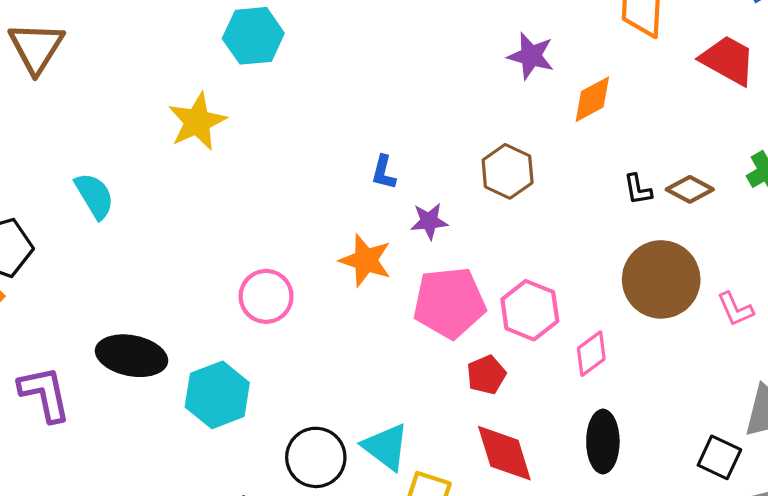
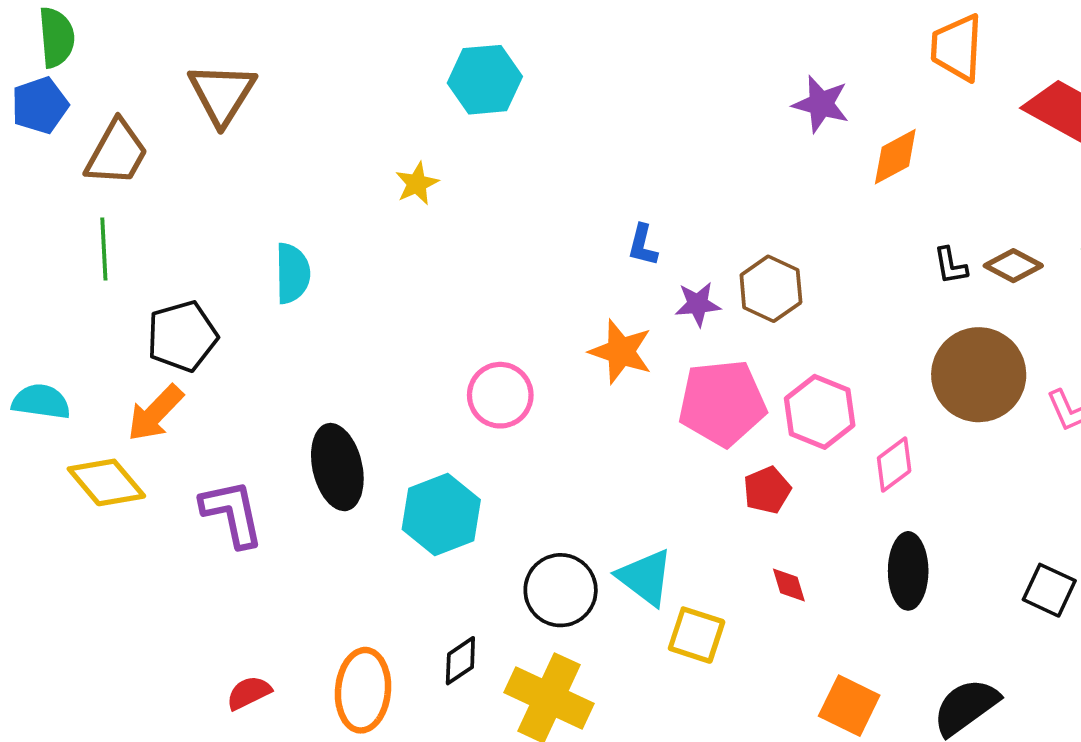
yellow star: (197, 122) -> (417, 184), size x0.6
brown hexagon: (508, 171) -> (771, 289), moved
cyan semicircle: (94, 196) -> (292, 273), turned 30
black ellipse: (132, 356) -> (337, 467), turned 66
red diamond: (504, 453) -> (789, 585), size x0.5

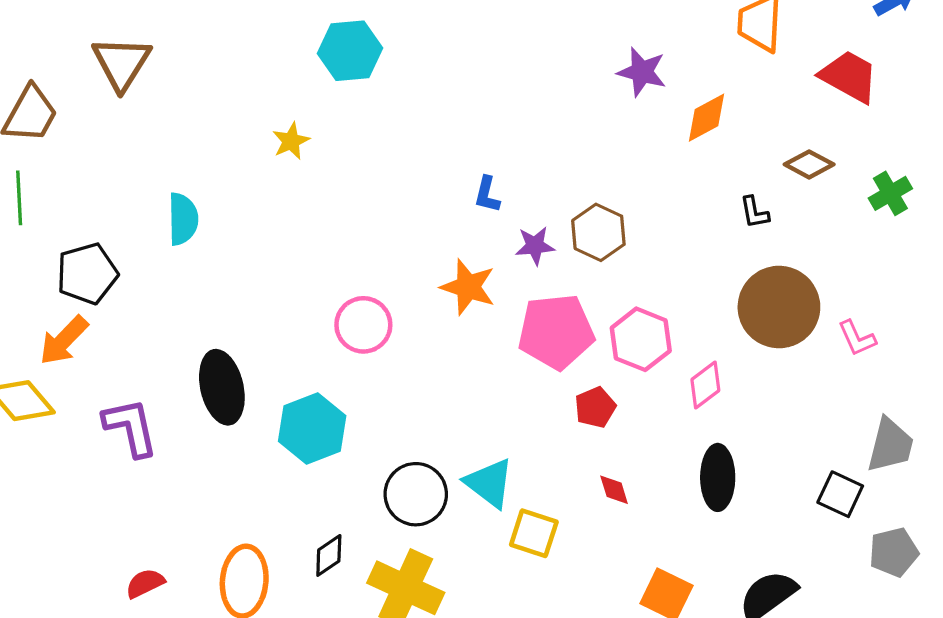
brown diamond: (1013, 266) -> (809, 164), moved

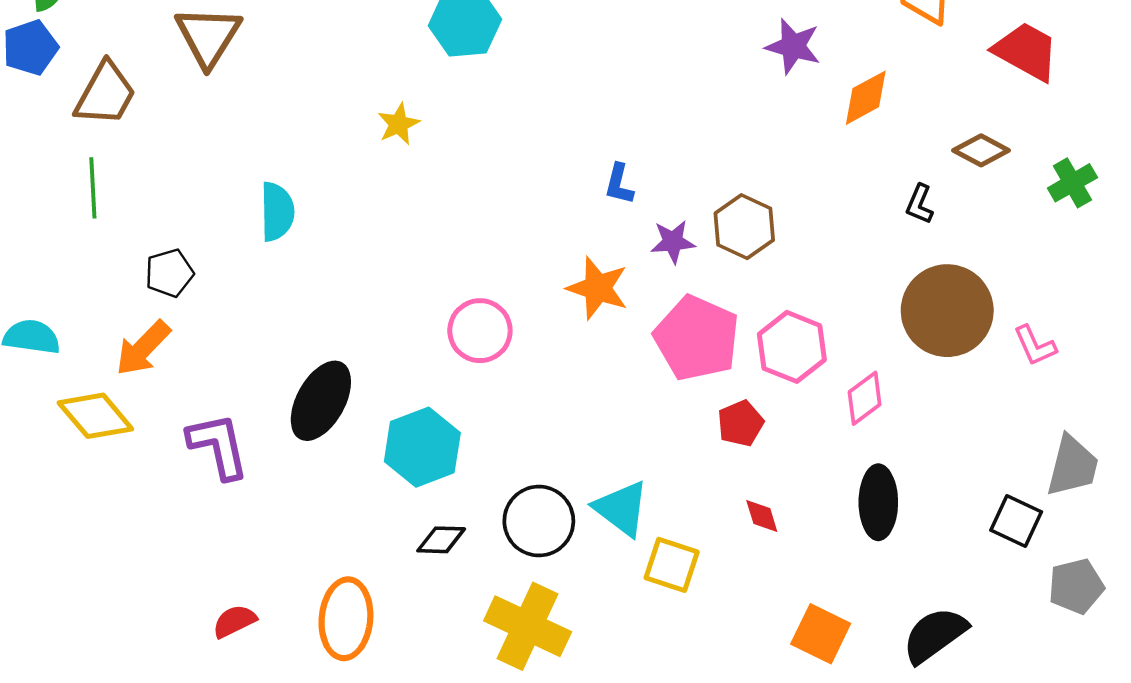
black L-shape: (754, 212) -> (920, 204), turned 33
black pentagon: (87, 274) -> (169, 273), size x0.7
pink pentagon: (556, 332) -> (697, 338), turned 30
black ellipse: (222, 387) -> (321, 401), turned 42
black diamond: (329, 555) -> (441, 540), moved, turned 36

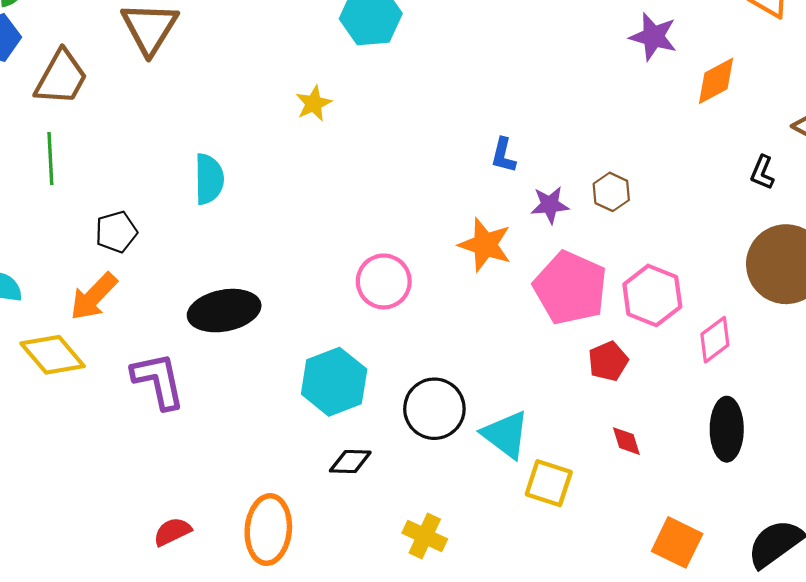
brown hexagon: (744, 227) -> (611, 192), size x0.7
black ellipse: (321, 401) -> (224, 311), moved, turned 50
black circle: (539, 521) -> (434, 409), moved
yellow cross: (528, 626) -> (425, 536), size x0.6

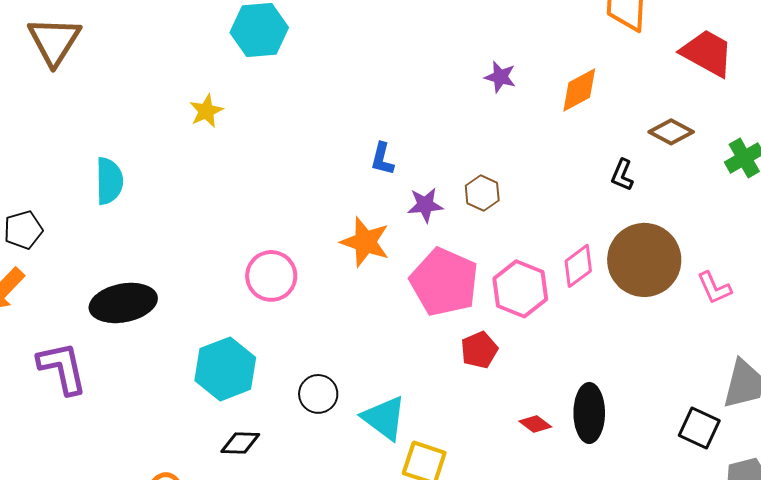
purple star: (653, 37) -> (500, 77), moved, size x0.7
pink diamond: (715, 340) -> (578, 266), moved
black circle: (434, 409) -> (318, 394), size x0.7
red diamond: (626, 441) -> (535, 424), moved, turned -36

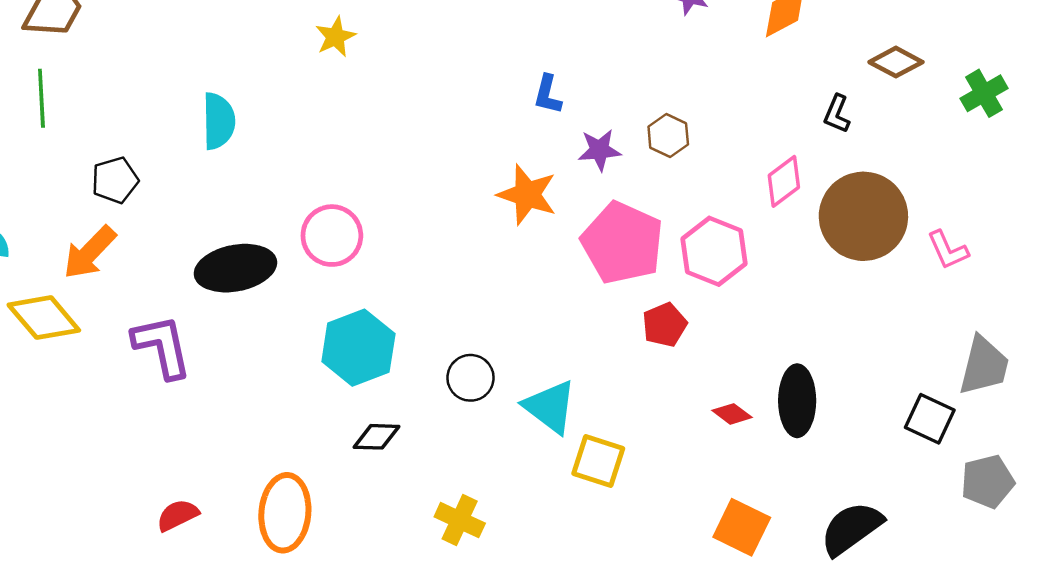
pink diamond: (578, 266) -> (784, 181), moved
pink circle: (271, 276) -> (332, 236), moved

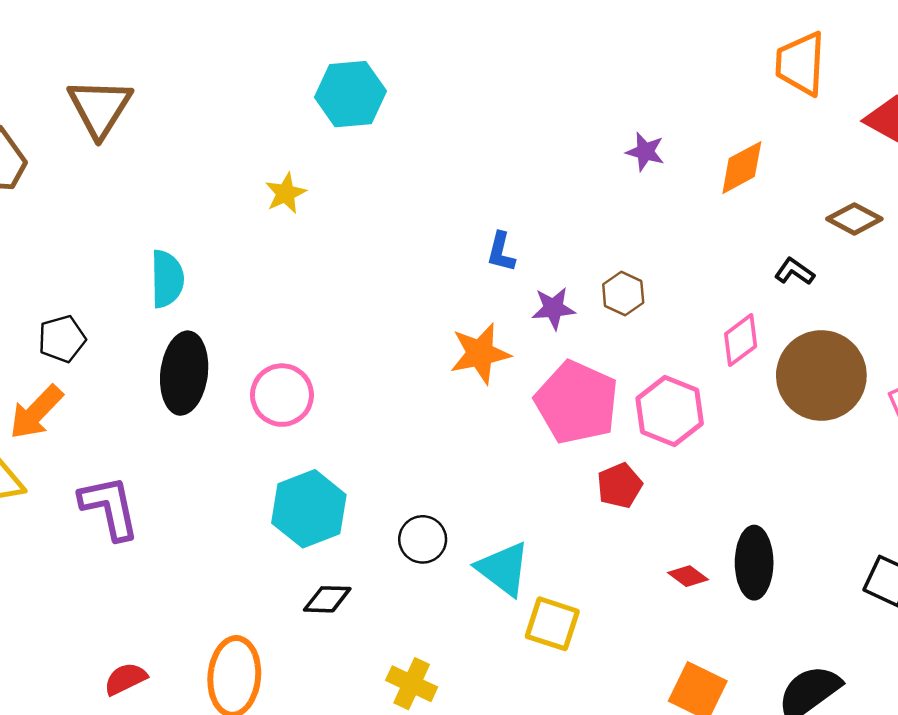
black L-shape: (837, 114) -> (794, 272), turned 102
orange star: (527, 195) -> (480, 353), turned -30
black ellipse: (235, 268) -> (184, 373), moved, turned -72

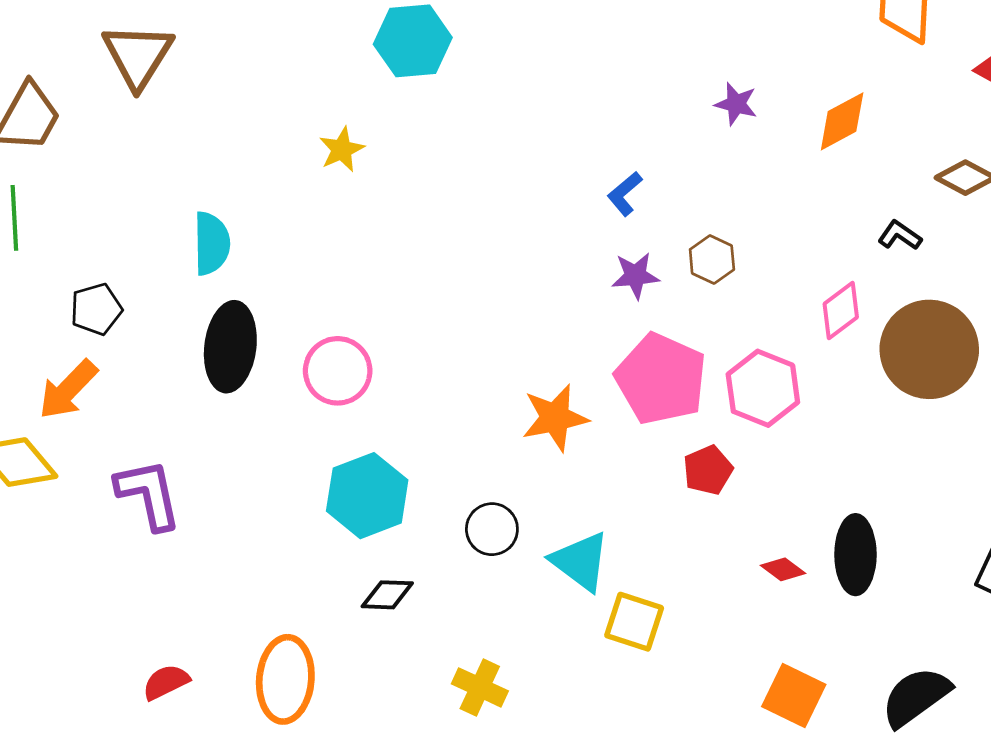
blue L-shape: (501, 252) -> (625, 194), moved, turned 36
orange star: (480, 353) -> (555, 418), moved

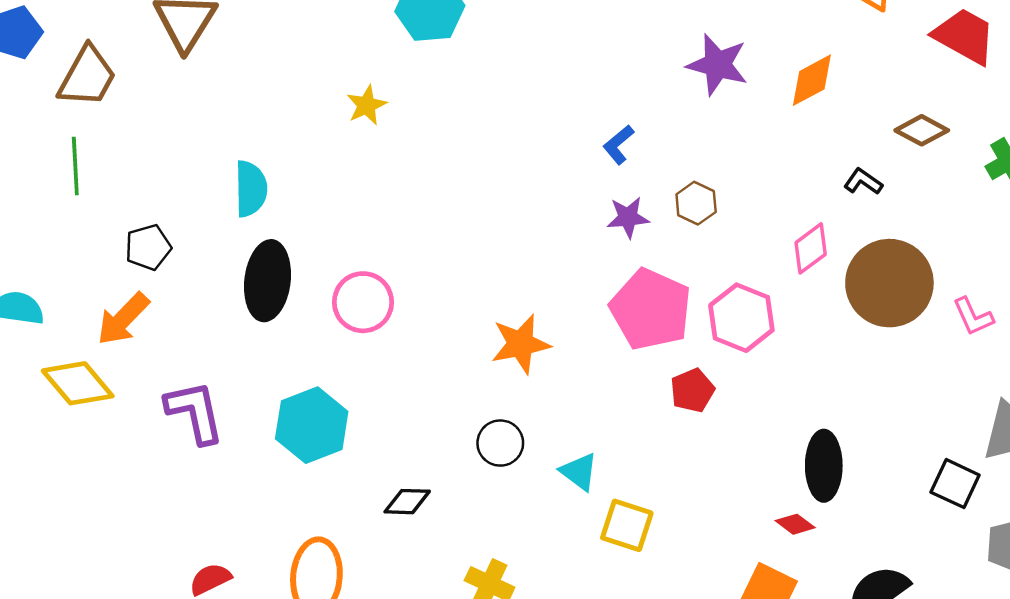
purple star: (736, 104) -> (718, 65), size x1.6
orange star: (555, 418) -> (521, 344), moved
cyan hexagon: (367, 496) -> (312, 425), moved
cyan triangle: (580, 561) -> (579, 472), size x0.7
red diamond: (783, 569) -> (795, 524), moved

